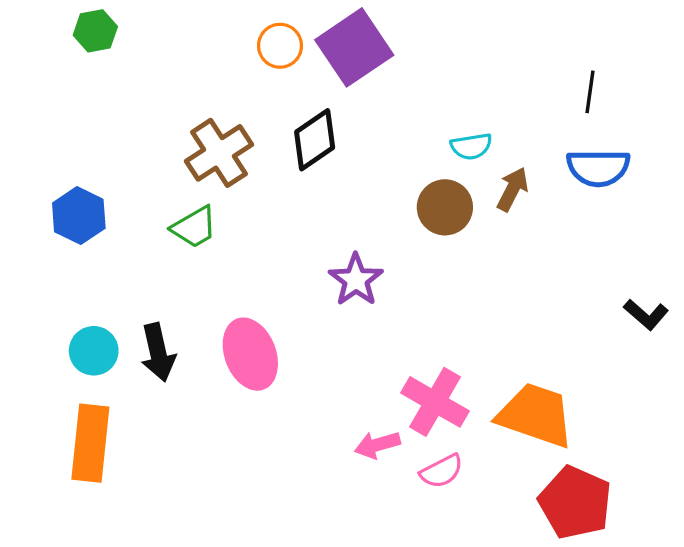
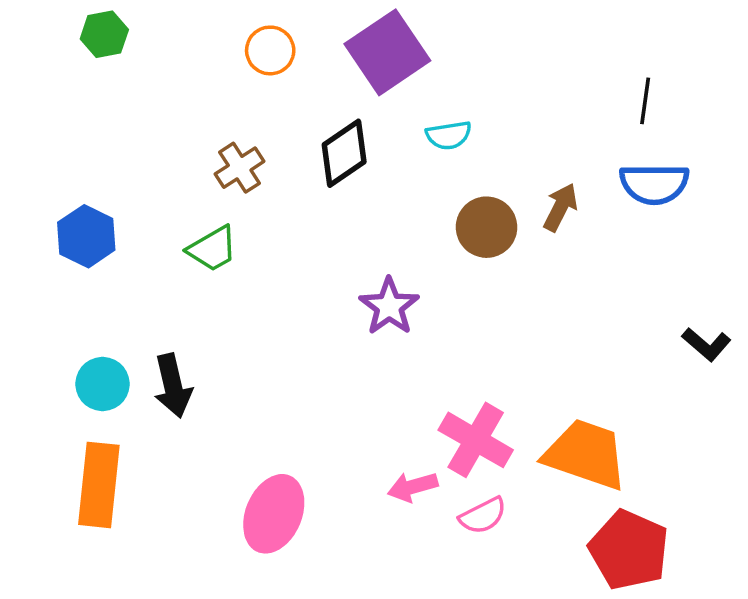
orange circle: (280, 46) -> (270, 50), moved
cyan semicircle: (471, 146) -> (449, 135), moved
brown cross: (219, 153) -> (240, 168), size x0.7
pink ellipse: (250, 354) -> (274, 514), moved, turned 44

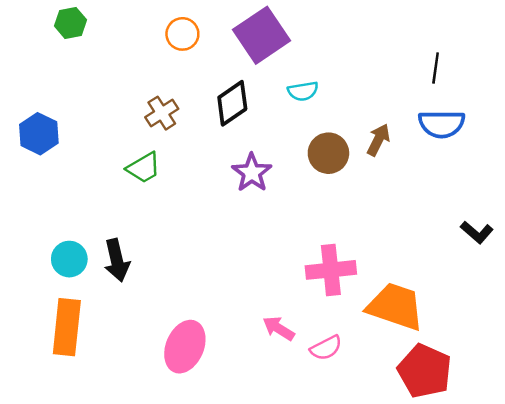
blue hexagon: (86, 236) -> (39, 134), moved
purple star: (389, 306) -> (252, 173), moved
pink cross: (476, 440) -> (331, 270), moved, turned -36
pink arrow: (413, 487) -> (279, 328), turned 48

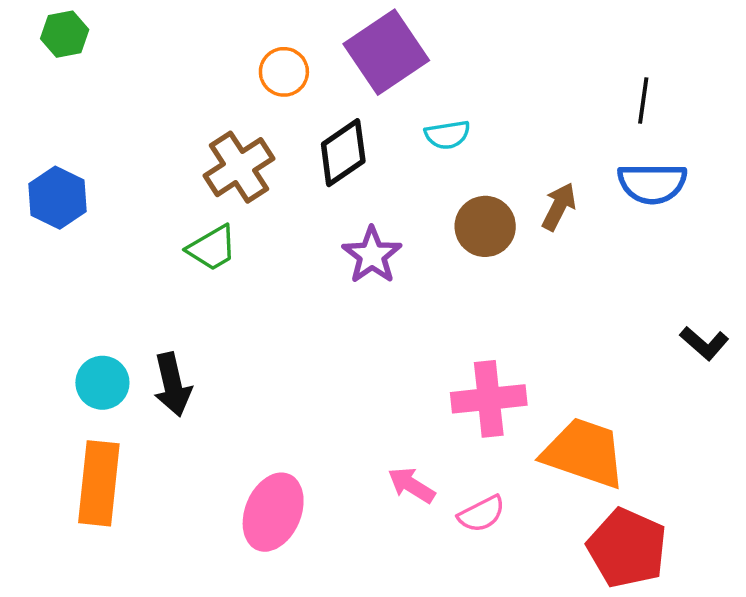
green hexagon: (70, 23) -> (65, 34), moved
orange circle: (182, 34) -> (284, 72), moved
brown cross: (162, 113) -> (239, 167), size x1.4

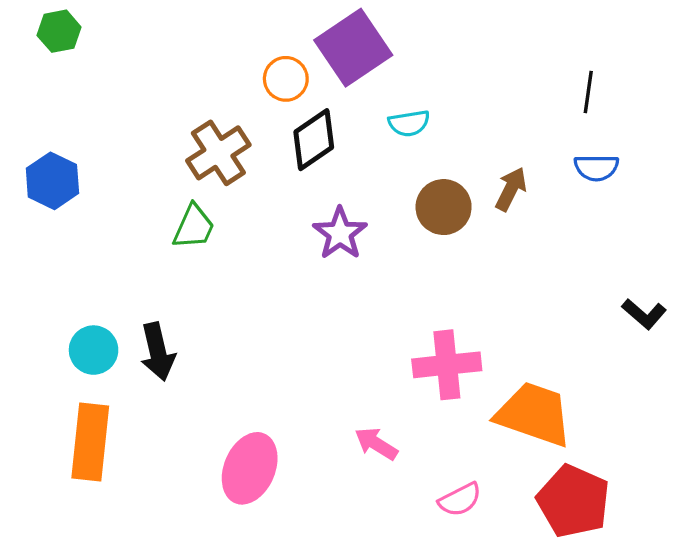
orange circle: (284, 72) -> (286, 79), moved
blue semicircle: (652, 183) -> (596, 168), size x0.7
green trapezoid: (212, 248) -> (194, 227), turned -36
pink semicircle: (482, 514) -> (460, 500), moved

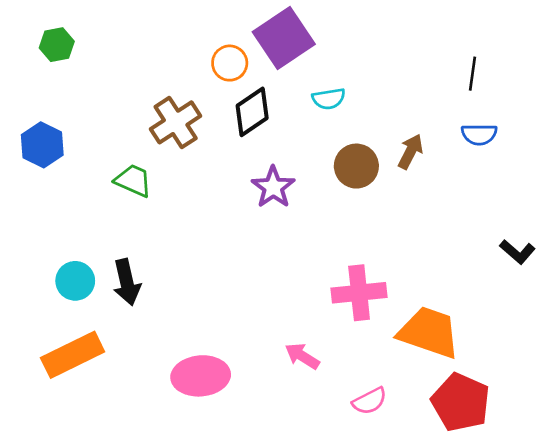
green hexagon: (59, 31) -> (57, 45), moved
green trapezoid: (194, 227) -> (133, 181), moved, turned -90
orange rectangle: (90, 442) -> (73, 355), turned 58
pink ellipse: (250, 468) -> (201, 376), turned 62

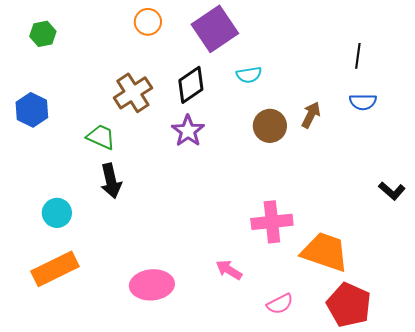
orange circle: (230, 63) -> (148, 22), moved
purple star: (273, 187) -> (188, 131), moved
black arrow: (127, 282) -> (111, 181), moved

